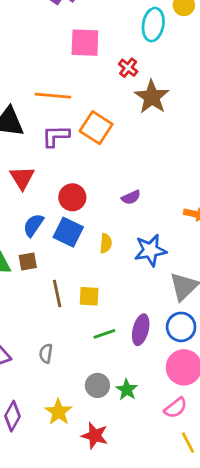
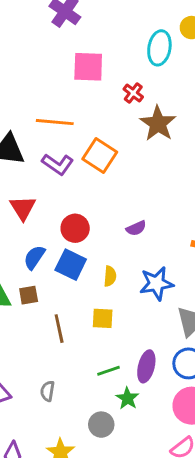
purple L-shape: (56, 136) -> (58, 164), turned -144
yellow square: (89, 296) -> (103, 318), moved
green star: (127, 390) -> (127, 398), moved

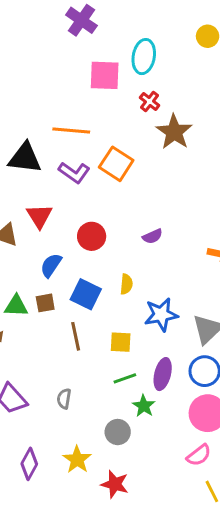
cyan ellipse: (159, 48) -> (144, 57), moved
blue square: (71, 265) -> (86, 294), moved
blue star: (157, 283) -> (161, 315), moved
yellow square: (103, 318) -> (121, 342), moved

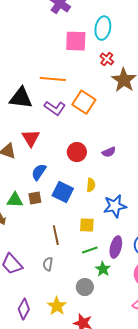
red circle: (92, 236) -> (77, 152), moved
brown line: (76, 336) -> (56, 235), moved

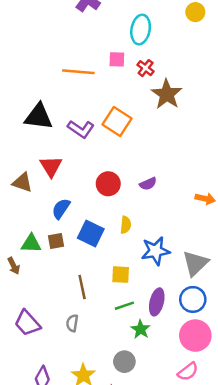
pink square: (76, 41) -> (117, 59), moved, size x0.6
orange line: (53, 79) -> (78, 72), moved
gray circle: (85, 287) -> (124, 362), moved

